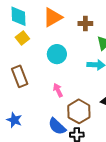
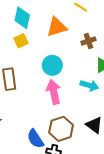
brown cross: (85, 24) -> (88, 41), turned -32
pink arrow: (58, 90) -> (54, 92), moved, size x1.6

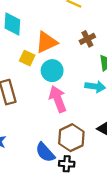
orange triangle: (57, 27) -> (46, 42), moved
yellow square: (21, 41) -> (27, 58), moved, turned -32

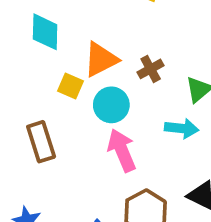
brown cross: (87, 39) -> (151, 69), moved

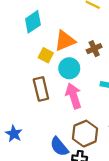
cyan diamond: (45, 32) -> (33, 22), turned 50
brown rectangle: (41, 142) -> (41, 89), moved

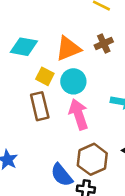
cyan diamond: (33, 22) -> (24, 47), moved, turned 45
brown cross: (94, 49) -> (104, 44), moved
yellow square: (46, 55) -> (45, 76), moved

